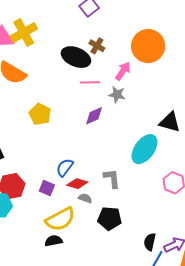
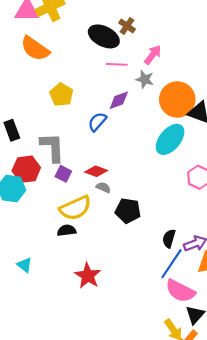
orange circle: (148, 46) -> (177, 99), moved
blue semicircle: (65, 167) -> (97, 122), moved
gray L-shape: (112, 178) -> (52, 147), moved, size x1.4

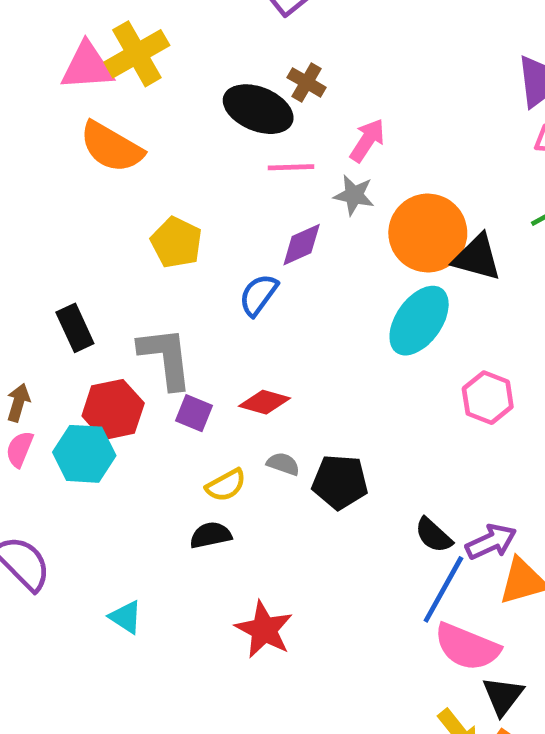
gray semicircle: (103, 187) -> (283, 464), moved
yellow semicircle: (75, 208) -> (226, 485), size x0.6
black semicircle: (169, 238) -> (433, 535), turned -60

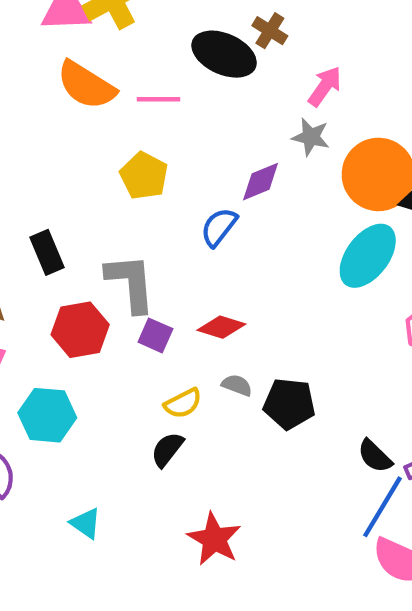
pink line: (291, 167) -> (159, 99), moved
cyan hexagon: (84, 454) -> (47, 415), moved
black semicircle: (211, 535) -> (167, 449), turned -42

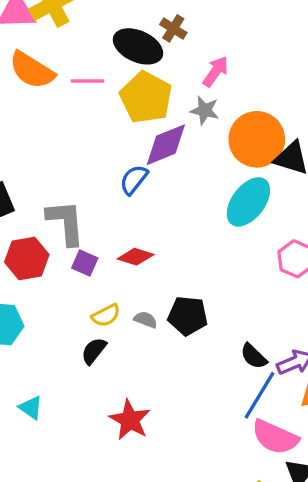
yellow pentagon: (144, 176) -> (146, 97), moved, size x1.4
purple diamond: (261, 182) -> (166, 145), size x1.4
gray semicircle: (237, 385) -> (146, 320), moved

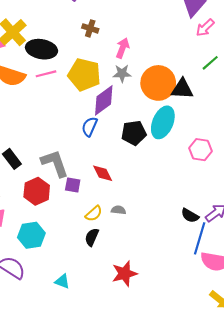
black ellipse: (138, 46) -> (41, 49), moved
red diamond: (136, 257) -> (103, 173), turned 60
black pentagon: (188, 316) -> (134, 133), moved
red star: (130, 420) -> (124, 274), turned -30

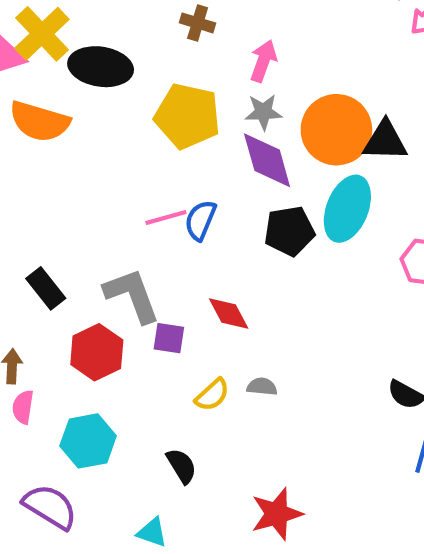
pink line: (46, 74) -> (166, 217), moved
purple diamond: (104, 100) -> (267, 160), moved, turned -68
black semicircle: (92, 237) -> (182, 466), moved, turned 126

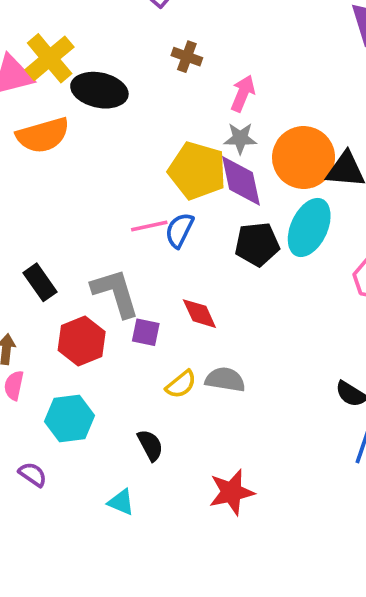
yellow pentagon: (187, 116) -> (197, 171), moved
orange semicircle: (39, 121) -> (43, 135), turned -36
gray semicircle: (262, 387) -> (225, 380), size x1.5
purple semicircle: (50, 507) -> (33, 474), size x0.6

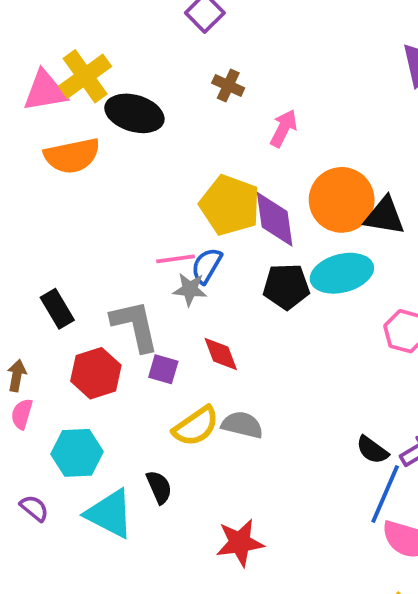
gray star: (240, 138) -> (190, 289), moved
cyan ellipse: (309, 228) -> (342, 273), turned 46
yellow semicircle: (181, 384) -> (196, 426), size x1.4
cyan triangle: (121, 502) -> (110, 514), moved, size x1.8

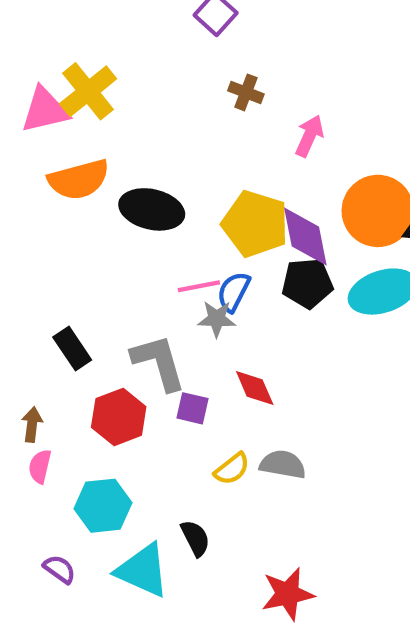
black ellipse: (134, 113) -> (152, 209), moved
black pentagon: (286, 286) -> (307, 283), moved
yellow semicircle: (196, 426) -> (232, 469), size x0.7

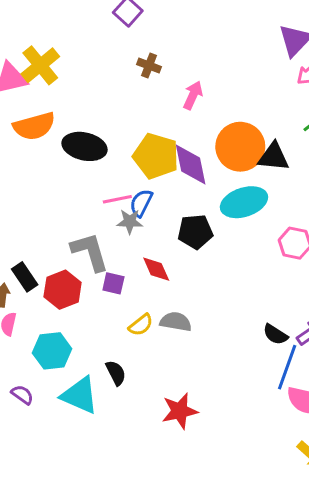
black pentagon: (307, 283) -> (195, 232), moved
black rectangle: (72, 349) -> (25, 277), moved

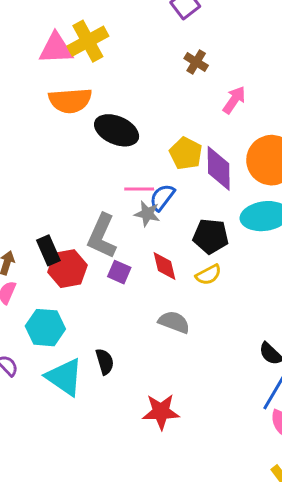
yellow pentagon: (156, 156) -> (186, 153), size x0.7
gray L-shape: (90, 252) -> (102, 236), turned -150
black rectangle: (25, 277) -> (48, 250), moved
yellow semicircle: (141, 325) -> (208, 275), moved

